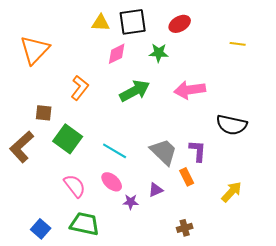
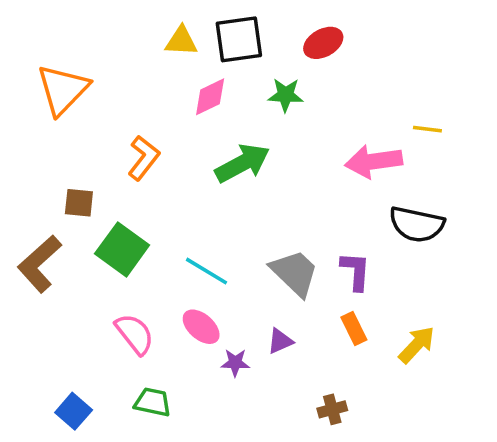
yellow line: (238, 44) -> (427, 129), moved
pink arrow: (190, 90) -> (374, 161), moved
orange rectangle: (187, 177) -> (354, 329), moved
green trapezoid: (85, 224) -> (153, 402), size x0.7

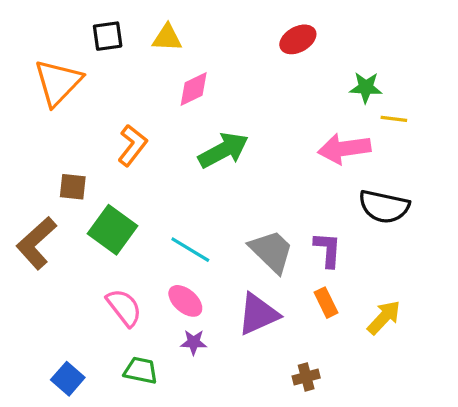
black square: (239, 39) -> (108, 36), moved, size x0.7
green star: (286, 95) -> (366, 87), moved
purple triangle: (280, 341) -> (258, 314), size x1.8
purple star: (235, 363) -> (194, 342), moved

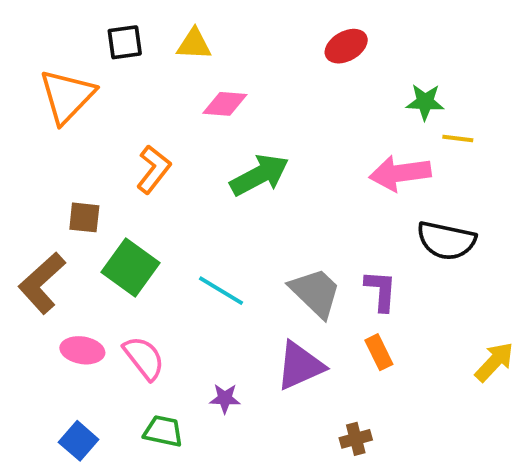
pink diamond: (194, 89) -> (225, 104), turned 30
pink ellipse: (185, 301) -> (82, 350), moved, turned -32
yellow arrow: (384, 317) -> (494, 362), moved

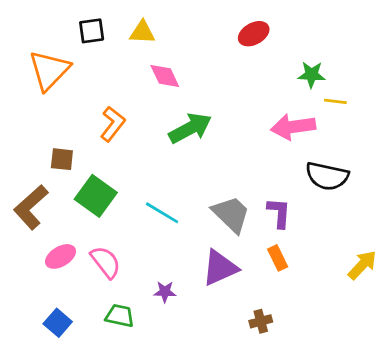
pink diamond: (225, 104) -> (165, 76), turned 60
pink ellipse: (82, 350) -> (61, 256), turned -40

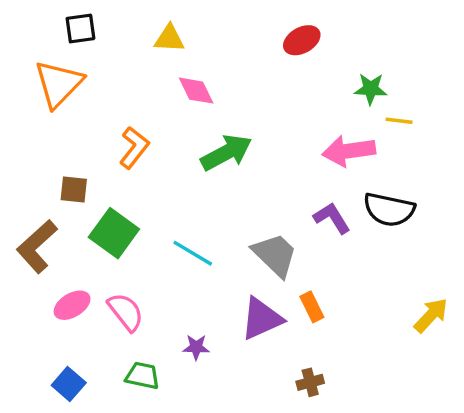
black square: (92, 31) -> (80, 28), moved
purple L-shape: (279, 213) -> (332, 218), moved, turned -36
orange rectangle: (278, 258) -> (312, 307), moved

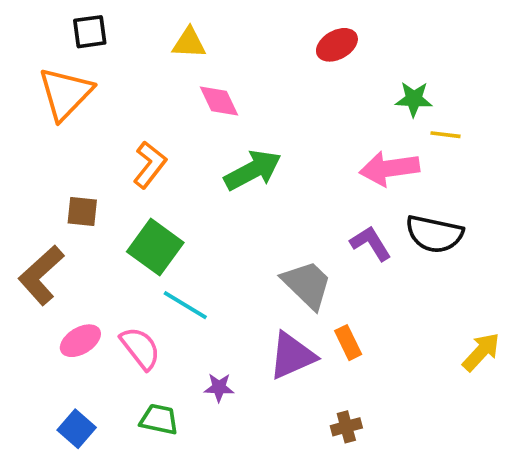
green square: (114, 233) -> (155, 247), moved
cyan line: (193, 253) -> (185, 305), moved

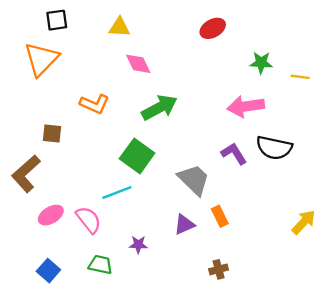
yellow line: (446, 135) -> (300, 77), moved
orange L-shape: (150, 165) -> (95, 104), turned 76
green square: (155, 247) -> (137, 156), moved
cyan line: (185, 305) -> (117, 193), turned -52
purple triangle: (292, 356) -> (184, 224), size x0.7

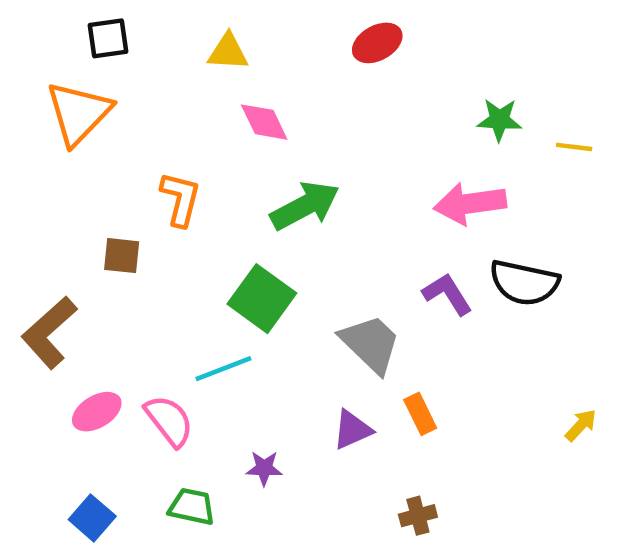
red ellipse: (213, 28) -> (377, 43), moved
orange L-shape: (95, 104) -> (180, 199), turned -100
brown square: (52, 134) -> (122, 256), moved
yellow arrow: (304, 222) -> (581, 425), size x0.7

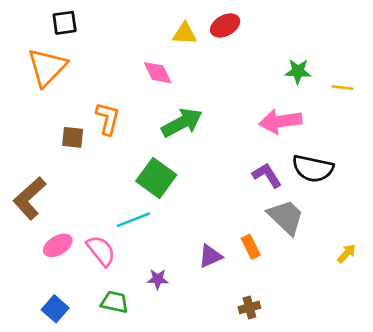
yellow triangle: (228, 52) -> (185, 34), moved
brown square: (122, 256) -> (73, 137), moved
gray trapezoid: (370, 344) -> (286, 217), moved

